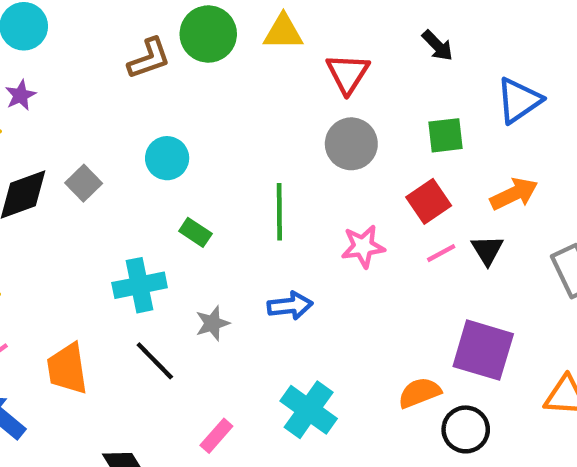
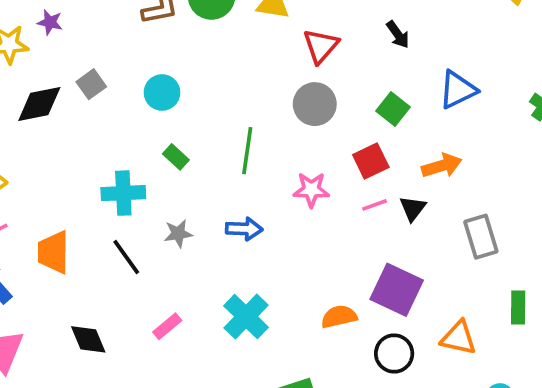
purple star: (21, 95) -> (50, 22), turned 30
green square: (445, 135) -> (393, 109), turned 36
gray square: (84, 183) -> (91, 84), moved
black circle: (466, 429) -> (394, 353), moved

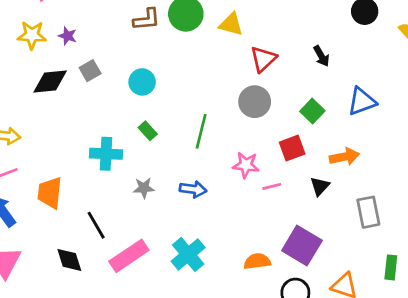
purple star: (50, 22) -> (67, 36), moved
pink line: (375, 205) -> (272, 186), moved
black line: (126, 257) -> (96, 225), moved
pink rectangle: (167, 326) -> (129, 256), size x1.8

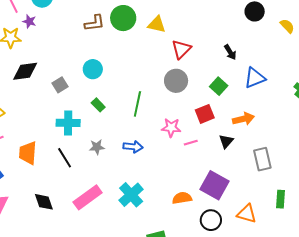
purple star: (67, 36) -> (29, 21), moved
black arrow: (321, 56) -> (230, 52), moved
gray square: (90, 71) -> (60, 85), moved
black line: (96, 225) -> (65, 158), moved

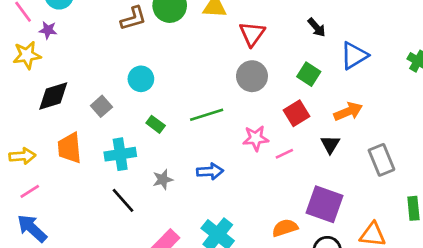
green line: (137, 104) -> (207, 115), turned 70
orange trapezoid: (28, 153) -> (70, 148), moved

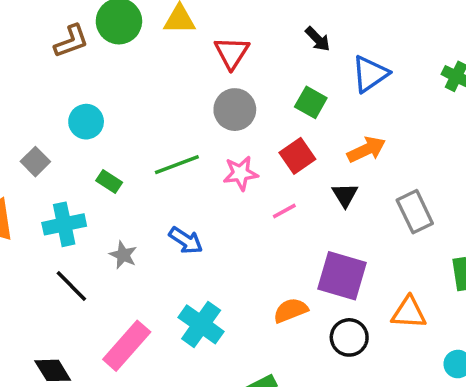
pink star: (256, 138) -> (241, 173), moved
blue arrow: (210, 171) -> (186, 240), turned 40
gray star: (163, 179) -> (123, 255), turned -30

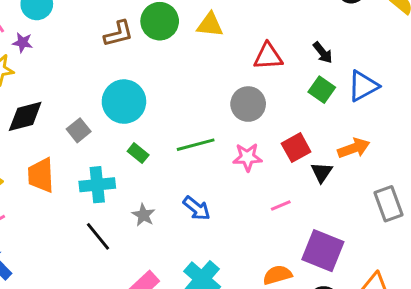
red triangle: (232, 53) -> (268, 56), moved, turned 48
green square: (311, 102) -> (322, 90), moved
cyan circle: (86, 122) -> (124, 102), size x1.5
black triangle: (345, 195) -> (322, 172), moved
pink line: (284, 211) -> (281, 205), moved

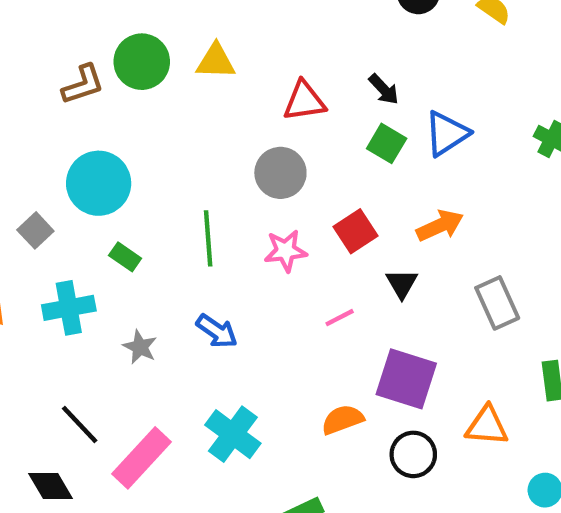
green line: (196, 145) -> (208, 238), turned -75
black triangle: (322, 172) -> (402, 284), moved
black line: (98, 236) -> (80, 424), moved

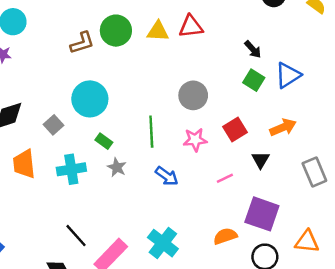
red triangle: (304, 101) -> (191, 27), moved
blue arrow: (217, 331) -> (167, 176), moved
gray star: (140, 347) -> (117, 167), moved

